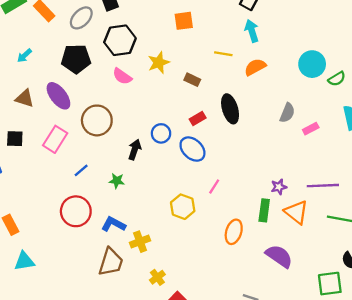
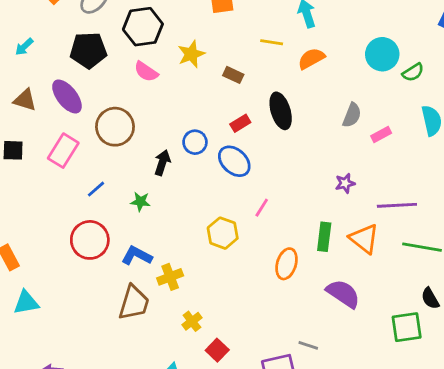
purple star: (279, 187) -> (345, 183), moved

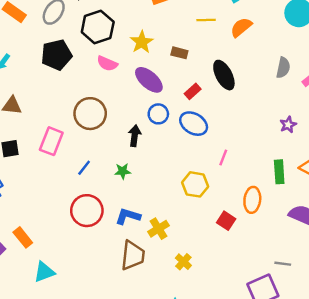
purple ellipse: (67, 96) -> (149, 80), moved
red square: (217, 350) -> (226, 221), moved

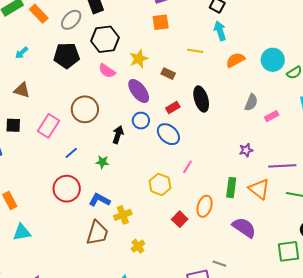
orange semicircle: (241, 27) -> (235, 60), moved

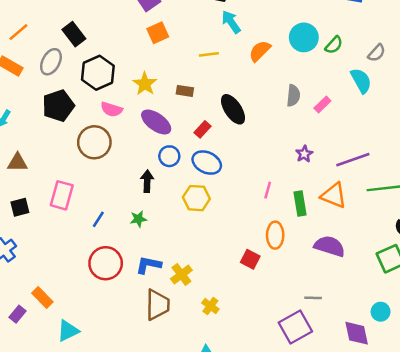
brown circle: (85, 109) -> (94, 142), moved
pink line: (187, 167) -> (268, 190), moved
yellow hexagon: (160, 184) -> (196, 198), moved

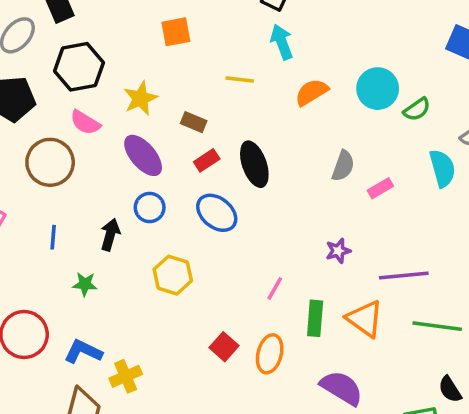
red rectangle: (202, 129) -> (207, 160), moved
blue ellipse: (207, 163) -> (217, 213), moved
blue line: (98, 219) -> (53, 237), moved, turned -42
red square: (250, 259) -> (224, 347), moved

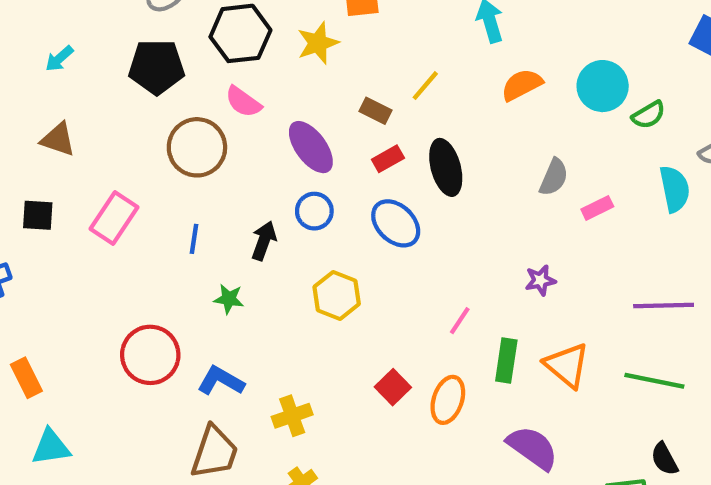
yellow line: (240, 79) -> (425, 86), moved, turned -60
yellow star: (140, 98) -> (318, 43), moved
purple line: (404, 275) -> (664, 305), moved
yellow cross: (126, 376) -> (292, 416), moved

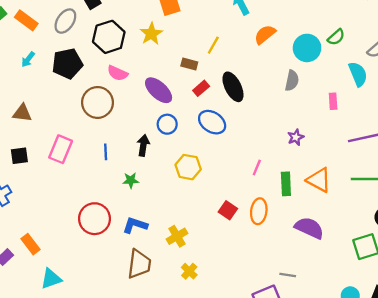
cyan arrow: (59, 59) -> (28, 59), moved
cyan circle: (603, 86) -> (307, 48), moved
pink rectangle: (597, 208) -> (333, 101), moved, turned -56

